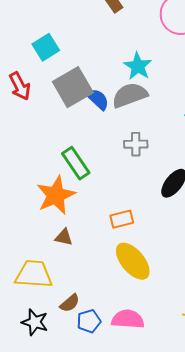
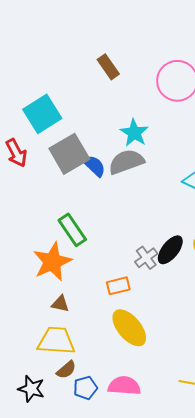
cyan square: (46, 47) -> (42, 114), size x1.4
gray cross: (136, 144) -> (146, 258), moved, turned -35
yellow trapezoid: (34, 274) -> (56, 341), moved

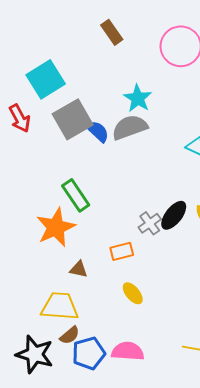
brown triangle: (60, 304) -> (79, 269), moved
yellow ellipse: (129, 328) -> (133, 293), size x0.6
blue pentagon: (85, 388) -> (89, 353), size x1.4
black star: (31, 389) -> (35, 354), size x1.4

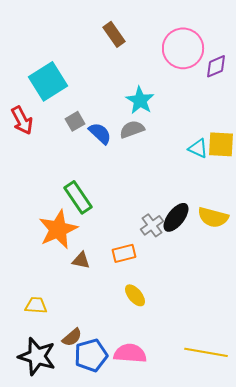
gray square: (73, 119) -> (75, 121), size x0.5
gray semicircle: (130, 127) -> (132, 129), size x0.7
brown triangle: (79, 269) -> (81, 260), moved
yellow trapezoid: (60, 306) -> (36, 305), moved, size x0.6

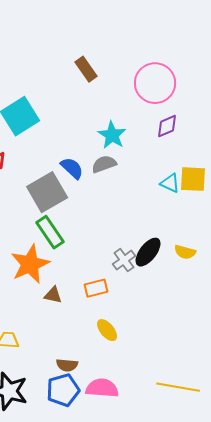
purple diamond: (216, 66) -> (167, 126), moved
gray square: (75, 121) -> (47, 192), moved, size x2.0
yellow semicircle: (213, 217) -> (185, 252), size x0.7
brown semicircle: (72, 337) -> (67, 365), moved, turned 45

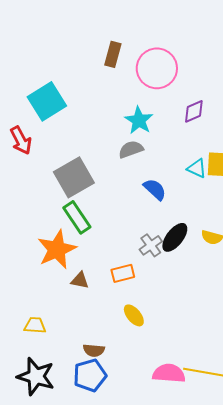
brown rectangle: (86, 69) -> (113, 54), turned 50
pink circle: (155, 83) -> (157, 68), moved
blue semicircle: (72, 168) -> (155, 189), moved
pink semicircle: (102, 388) -> (169, 373), moved

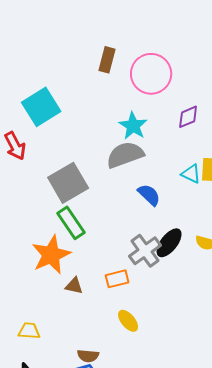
gray semicircle: (131, 149) -> (125, 155), size x1.5
gray cross: (151, 245) -> (145, 251), size x1.4

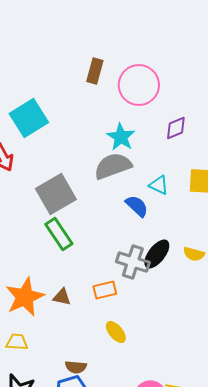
cyan triangle: (191, 174) -> (159, 185), moved
gray cross: (145, 251) -> (133, 262), turned -36
orange star: (51, 255) -> (25, 297), moved

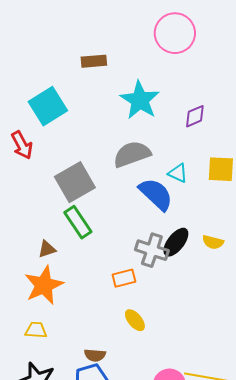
brown rectangle: (95, 71) -> (94, 61), moved, turned 70
pink circle: (139, 85) -> (175, 33), moved
cyan star: (121, 137) -> (140, 100), moved, size x1.4
blue semicircle: (137, 206) -> (156, 194), size x1.5
brown triangle: (62, 297) -> (47, 249), moved, turned -30

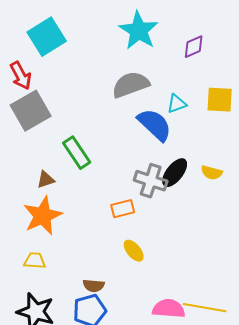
cyan triangle: (178, 173) -> (177, 104), turned -45
gray square: (75, 182) -> (31, 111), moved

